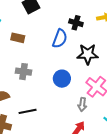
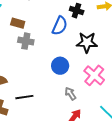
gray cross: (23, 72) -> (26, 41), moved
gray arrow: (82, 105) -> (70, 94), moved, turned 136

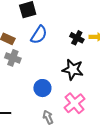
black cross: (77, 11) -> (77, 38), moved
blue semicircle: (60, 26) -> (39, 35), moved

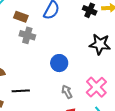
black star: (73, 70) -> (100, 44), moved
pink cross: (74, 103) -> (96, 87), moved

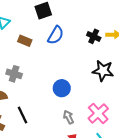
gray cross: (27, 35) -> (14, 74), moved
black line: (21, 91) -> (23, 115), turned 66

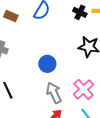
gray arrow: (69, 117) -> (54, 93), size x1.5

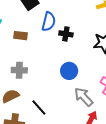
black cross: (80, 12) -> (66, 34), moved

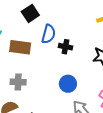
brown rectangle: (21, 36) -> (20, 47), size x1.5

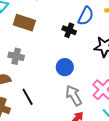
blue semicircle: (48, 34) -> (86, 16), moved

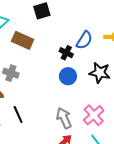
blue circle: (65, 67) -> (68, 76), moved

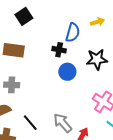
gray arrow: (64, 118) -> (63, 123), moved

